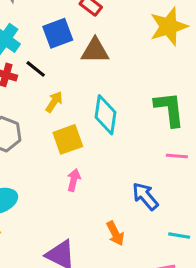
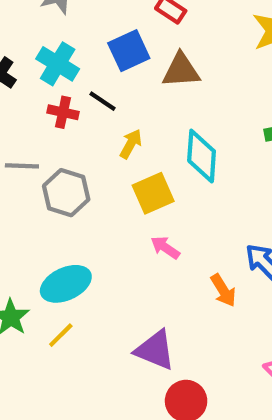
pink arrow: (74, 180) -> (165, 248), turned -65
orange arrow: (115, 233) -> (223, 290), moved

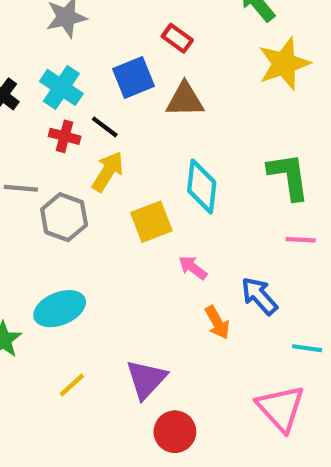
yellow arrow: (131, 144) -> (108, 172), moved, size x1.4
pink arrow: (165, 248) -> (193, 268), moved
yellow line: (61, 335) -> (72, 385), moved
purple triangle: (155, 350) -> (146, 379), turned 48

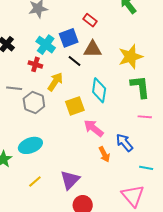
yellow star: (284, 64) -> (131, 57), moved
cyan cross: (61, 87) -> (46, 45), moved
black line: (105, 127) -> (74, 61), moved
pink arrow: (193, 268) -> (94, 128), size x1.5

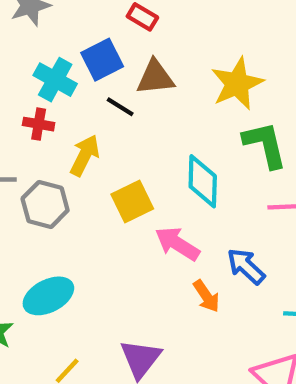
cyan diamond: (99, 90) -> (203, 181), moved

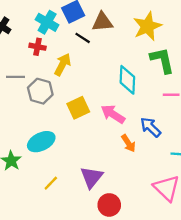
yellow square: (132, 202) -> (78, 108), moved

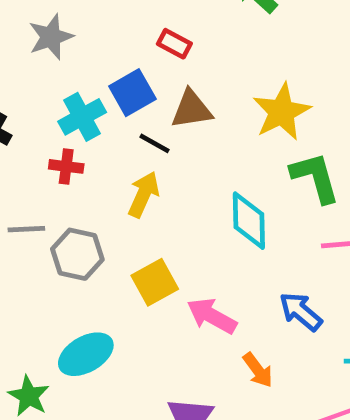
cyan cross: (47, 22) -> (82, 117), turned 35
yellow arrow: (63, 64) -> (144, 195), moved
pink arrow: (113, 114) -> (212, 316), moved
orange arrow: (128, 143) -> (258, 370), moved

